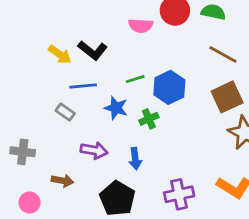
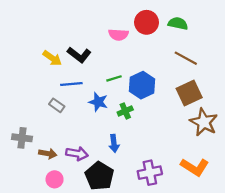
purple arrow: (94, 150) -> (77, 154), moved
brown arrow: (62, 181) -> (48, 154), moved
pink circle: (30, 203) -> (55, 179), moved

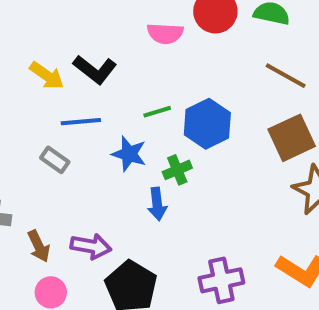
blue arrow: (114, 143) -> (157, 204), moved
brown arrow: (48, 154) -> (39, 246), turned 54

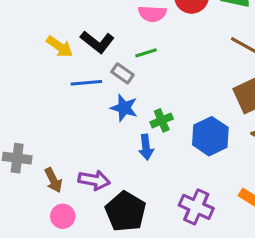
green line: (157, 112) -> (146, 53), moved
blue hexagon: (207, 124) -> (210, 136), moved
gray rectangle: (55, 160) -> (122, 73), moved
purple cross: (221, 280) -> (196, 207), turned 36

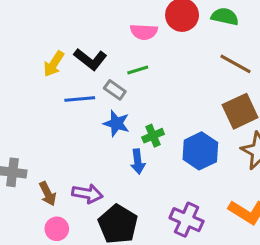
yellow arrow: (60, 47) -> (54, 64), turned 88

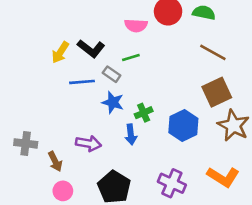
purple arrow: (87, 194) -> (88, 143), moved

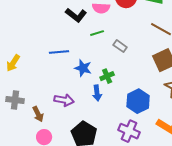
black L-shape: (91, 49) -> (76, 15), moved
yellow arrow: (60, 52) -> (13, 63), moved
gray rectangle: (112, 74) -> (120, 46), moved
blue hexagon: (183, 126) -> (138, 101), moved

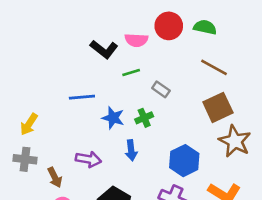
yellow arrow: (13, 63) -> (29, 124), moved
green cross: (107, 76) -> (144, 118), moved

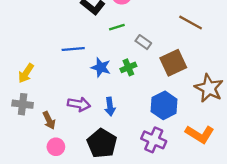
brown square: (218, 107) -> (173, 63), moved
blue arrow: (131, 150) -> (110, 107), moved

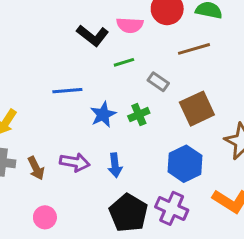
brown line: (191, 23) -> (194, 49), moved, turned -45
blue star: (101, 67) -> (103, 115), turned 30
brown arrow: (49, 120) -> (36, 168), moved
black pentagon: (102, 143) -> (128, 213), moved

